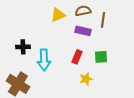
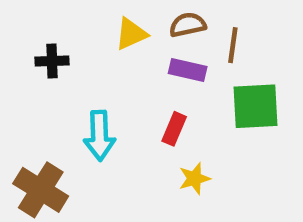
black cross: (23, 47) -> (52, 61), moved
green square: (101, 57) -> (255, 106), moved, size x1.6

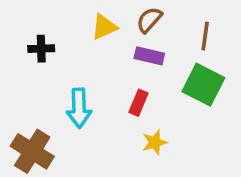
brown semicircle: (188, 25) -> (149, 20), turned -36
brown line: (233, 45) -> (205, 36), moved
green square: (255, 106) -> (203, 85), turned 30

